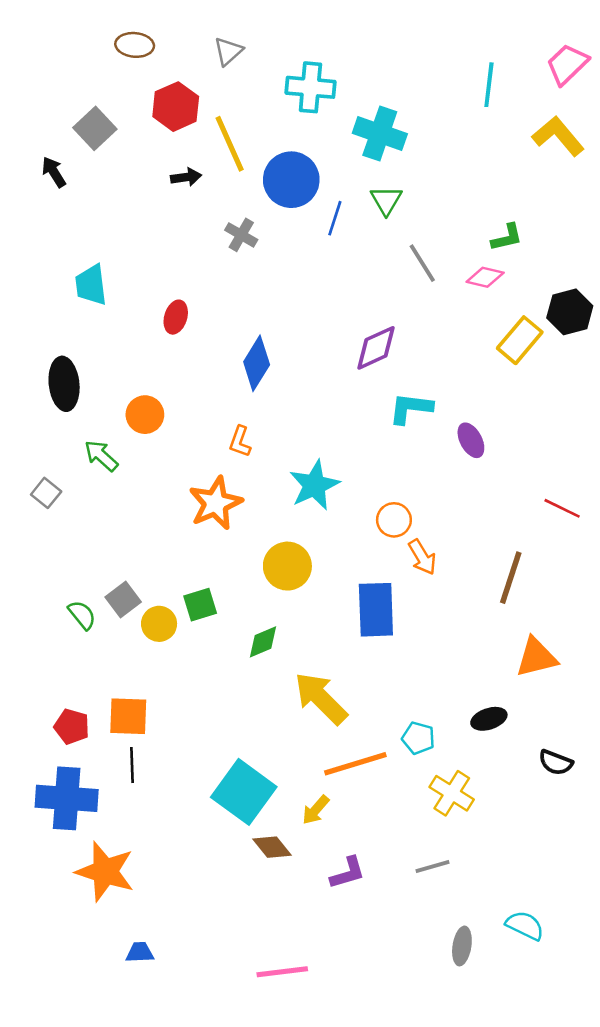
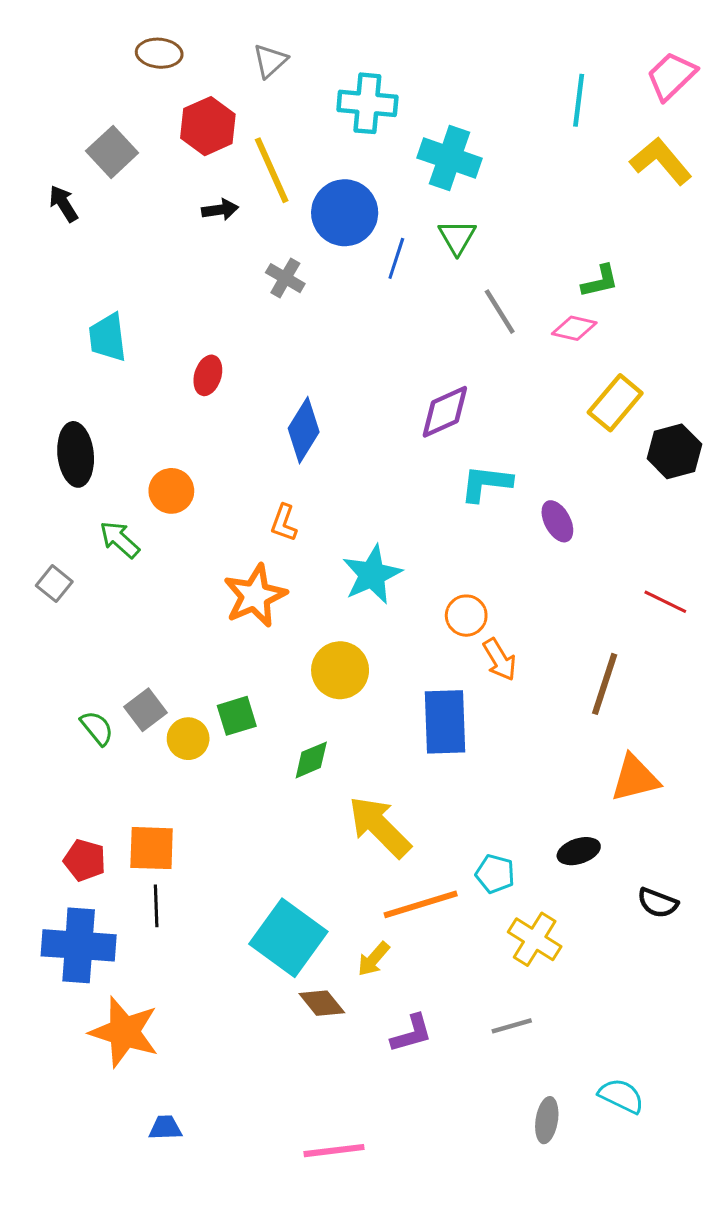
black hexagon: (570, 312) -> (674, 451), moved

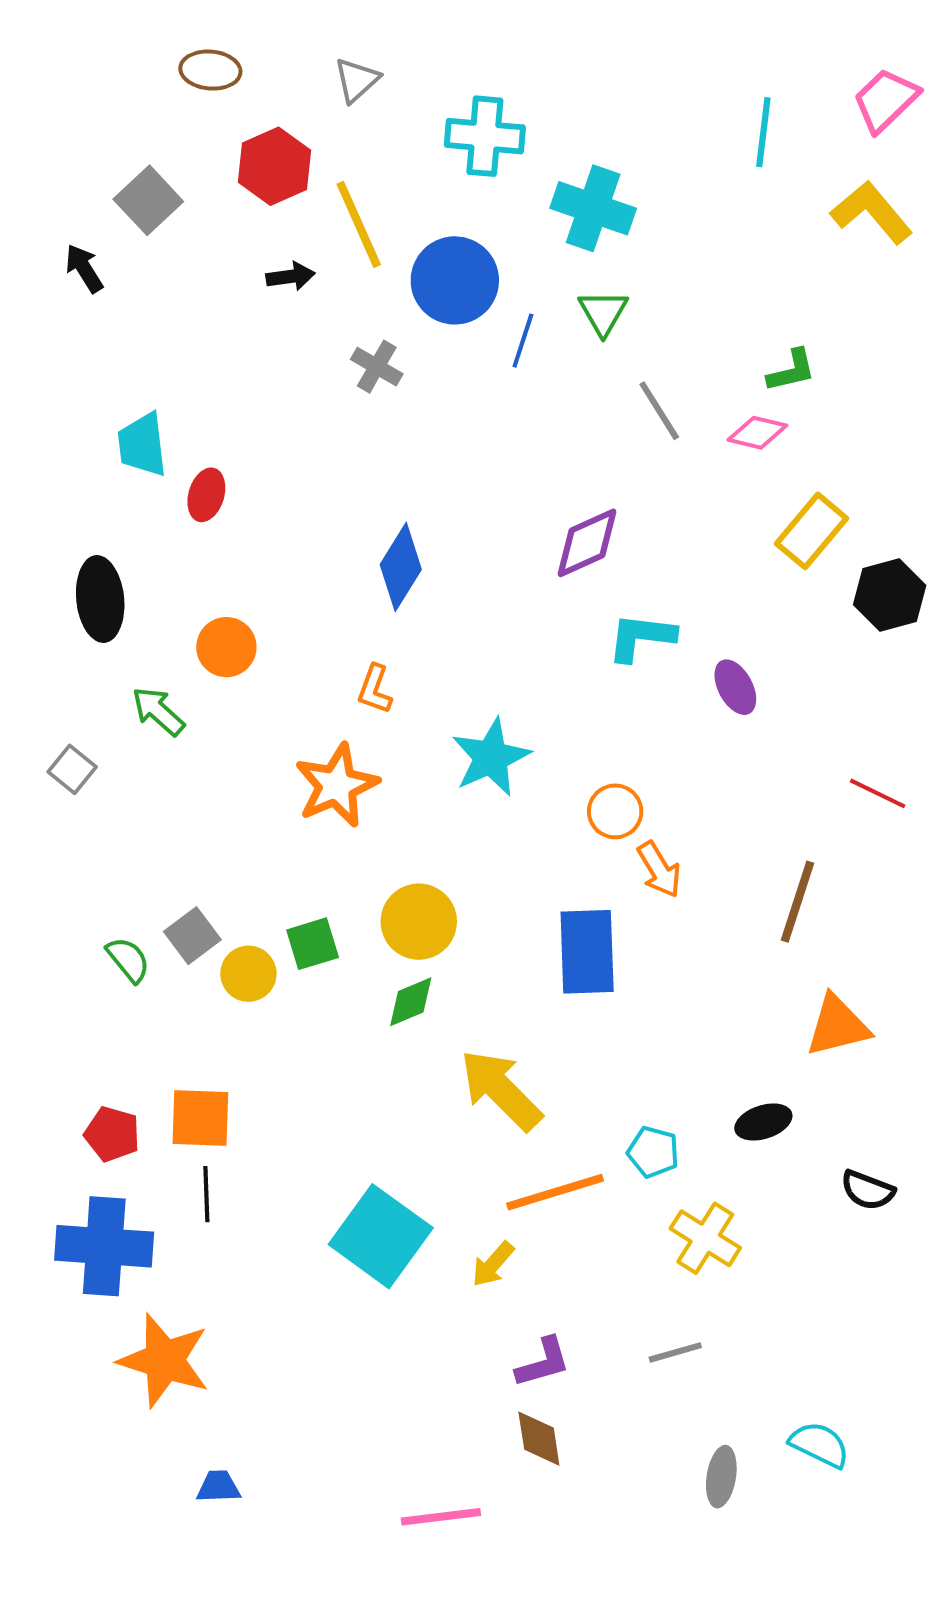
red ellipse: (208, 375) -> (206, 495), moved
yellow circle: (340, 670) -> (419, 922), moved
brown diamond: (322, 1003) -> (539, 1439), moved, turned 30

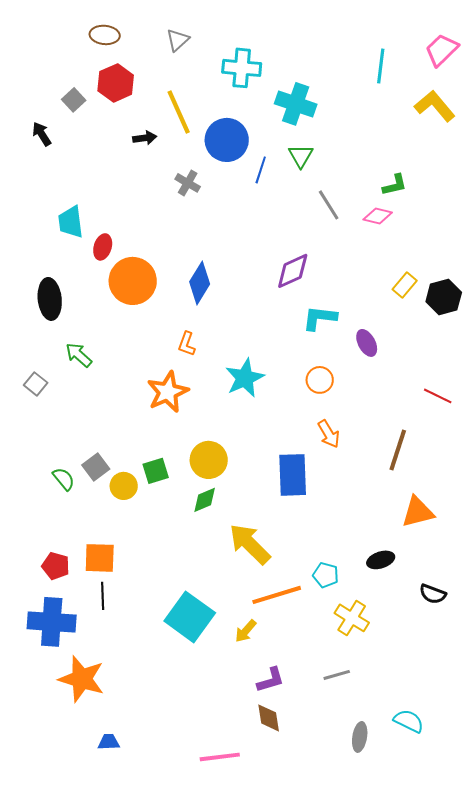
red hexagon: (275, 166) -> (116, 83), moved
gray square: (148, 200) -> (74, 100), size x0.7
yellow rectangle: (811, 531) -> (405, 285), moved, size x0.7
orange circle: (226, 647) -> (133, 281), moved, size x1.6
orange circle: (615, 811) -> (320, 380), moved

